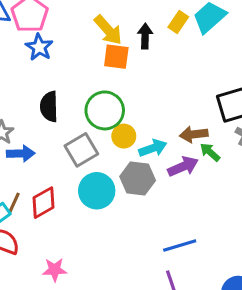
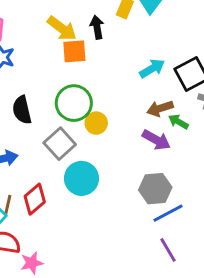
cyan arrow: (153, 148) -> (152, 68), moved
purple arrow: (183, 166) -> (156, 140), turned 64
gray hexagon: (138, 179) -> (155, 189), moved
pink star: (55, 270) -> (32, 263), moved

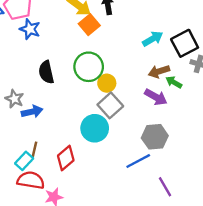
orange square: (74, 51) -> (89, 25), turned -36
gray square: (60, 144) -> (110, 105), moved
red diamond: (35, 199) -> (66, 158), moved
blue line: (168, 213) -> (138, 161), moved

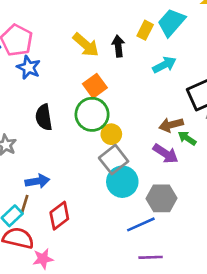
orange square: (89, 25) -> (95, 86), moved
cyan arrow: (153, 39) -> (164, 65), moved
blue arrow: (32, 112) -> (37, 181), moved
cyan circle: (95, 128) -> (122, 182), moved
purple line: (165, 187) -> (151, 257), moved, turned -66

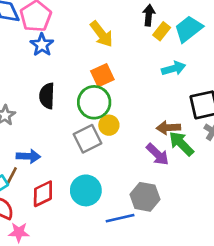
black arrow: (118, 46) -> (149, 15), moved
green arrow: (187, 138) -> (181, 144), size x1.5
gray square: (114, 160) -> (87, 139), moved
cyan circle: (122, 182) -> (86, 190), moved

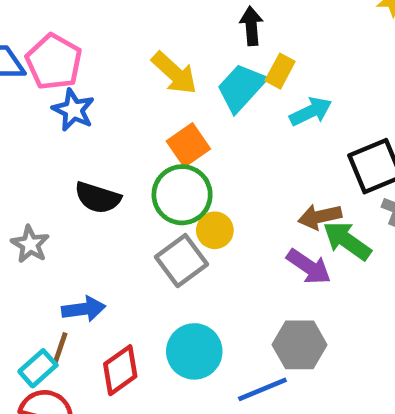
cyan trapezoid: (188, 29) -> (241, 88), moved
yellow rectangle: (162, 31) -> (280, 71), moved
black semicircle: (47, 96) -> (98, 198), turned -65

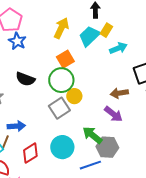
yellow arrow: (174, 73) -> (61, 28), turned -110
green arrow: (347, 241) -> (92, 135), moved

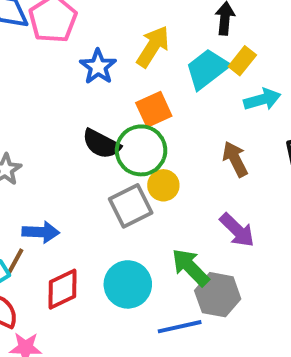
blue star: (17, 41) -> (98, 67), moved
black semicircle: (25, 79) -> (101, 144), moved
brown arrow: (119, 93) -> (235, 159), moved, turned 66

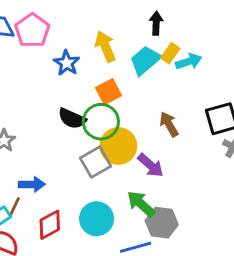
yellow arrow: (153, 47) -> (105, 46), turned -52
cyan arrow: (262, 99) -> (189, 62), moved
yellow circle: (163, 185) -> (118, 146), size x1.6
purple arrow: (237, 230) -> (151, 165), moved

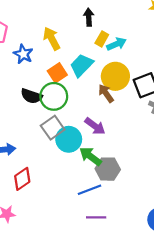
cyan trapezoid: (145, 60) -> (82, 65), moved
yellow circle: (118, 146) -> (115, 76), moved
cyan circle: (97, 219) -> (69, 139), moved

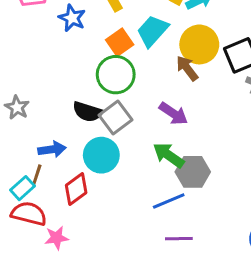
black semicircle: (31, 96) -> (88, 112), moved
cyan circle: (69, 139) -> (101, 155), moved

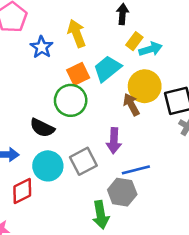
purple arrow: (173, 114) -> (114, 141), turned 50
gray square: (116, 117) -> (83, 161), moved
green arrow: (169, 155) -> (101, 215), moved, turned -144
blue line: (169, 201) -> (136, 170), moved

